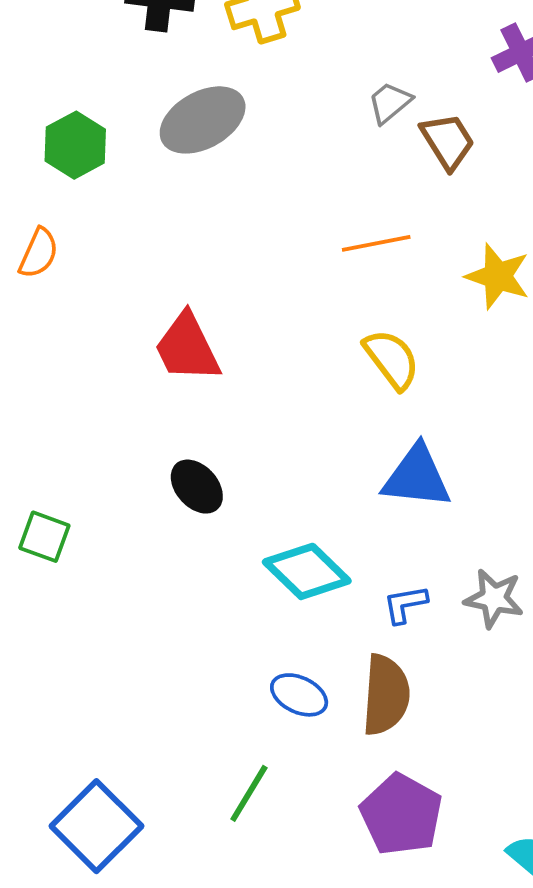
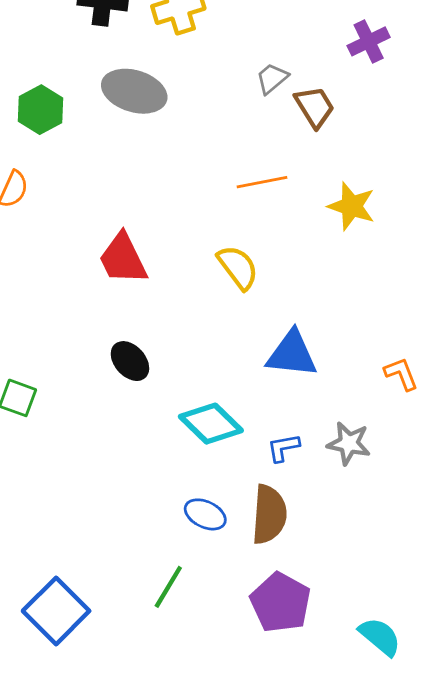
gray ellipse: (203, 120) -> (134, 91), turned 46
yellow semicircle: (392, 359) -> (238, 267), moved

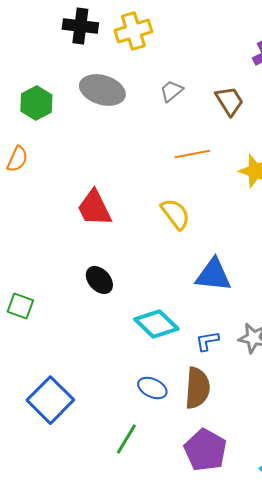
gray trapezoid: (272, 78) -> (171, 91), moved
blue square: (56, 611) -> (50, 400), moved

